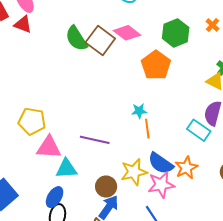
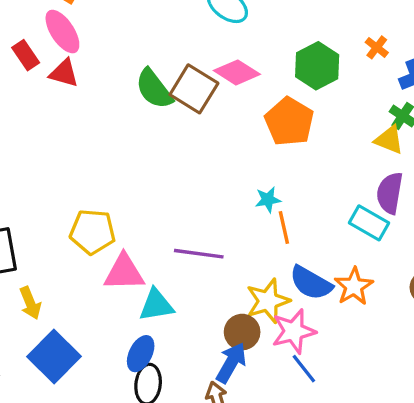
pink star: (161, 185) -> (294, 331), moved
brown circle: (106, 187) -> (242, 332), moved

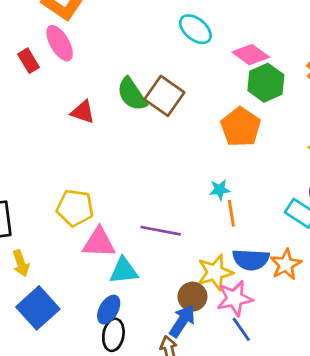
pink diamond: (237, 72) -> (251, 55), moved
red triangle: (64, 73) -> (83, 112), moved
blue semicircle: (311, 283) -> (251, 260), turned -30

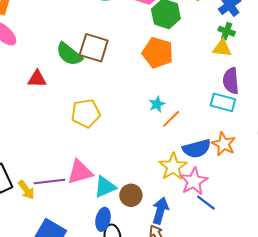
yellow pentagon: (75, 208) -> (86, 113), moved
orange line: (231, 213) -> (171, 119), turned 72
purple line: (161, 231) -> (49, 182), moved
yellow arrow: (21, 263) -> (26, 190), moved
brown circle: (192, 297) -> (131, 195), moved

